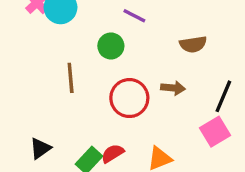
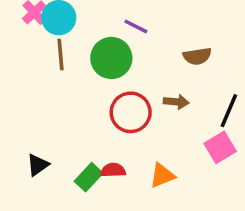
green circle: (111, 46) -> (111, 58), size x1.5
brown line: (71, 78) -> (60, 54), moved
red semicircle: (113, 153) -> (113, 170), turned 30

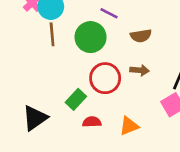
brown semicircle: (197, 56) -> (141, 36), moved
black triangle: (38, 165) -> (35, 118), size x1.5
green rectangle: (89, 177) -> (76, 99), moved

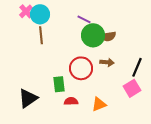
green circle: (91, 37) -> (93, 35), moved
green rectangle: (76, 99) -> (59, 84), turned -49

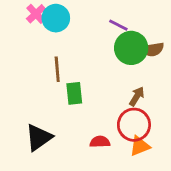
brown line: (41, 35) -> (57, 69), moved
brown arrow: (107, 62) -> (137, 96), moved, turned -64
red circle: (81, 68) -> (134, 125), moved
green rectangle: (59, 84) -> (74, 93), moved

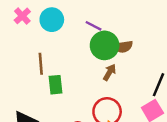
cyan circle: (56, 18) -> (52, 20), moved
brown arrow: (137, 96) -> (109, 72), moved

